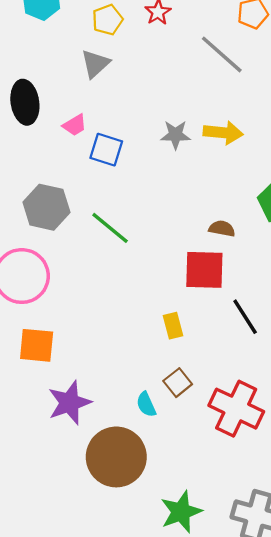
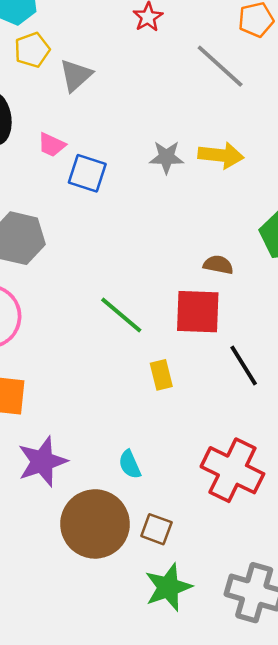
yellow pentagon: (107, 20) -> (32, 50), moved
pink trapezoid: (75, 125) -> (52, 145), turned 55
green line: (110, 228) -> (121, 315), moved
brown square: (178, 383) -> (156, 529), moved, turned -32

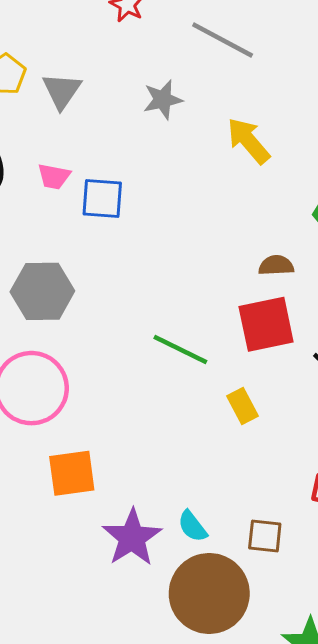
yellow arrow: (221, 155) -> (248, 141), turned -123
gray star: (166, 157) -> (163, 100), moved
cyan semicircle: (130, 464) -> (192, 526), moved
brown square: (156, 529) -> (265, 536), moved

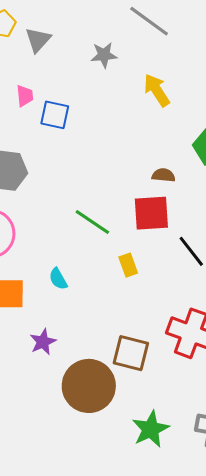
pink trapezoid: (54, 176) -> (25, 96), turned -115
cyan semicircle: (192, 526) -> (58, 279), moved
brown square: (265, 536) -> (131, 353), size x1.5
purple star: (132, 538) -> (43, 342), size x0.7

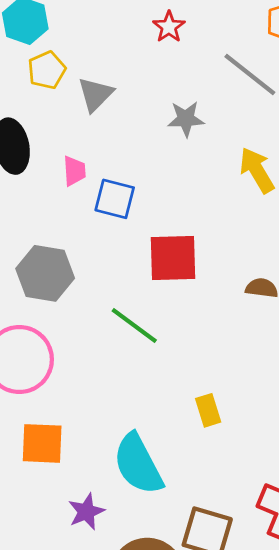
red square: (151, 213) -> (173, 258), moved
green line: (92, 222) -> (134, 326), moved
cyan semicircle: (58, 279) -> (138, 464), moved, size x2.0

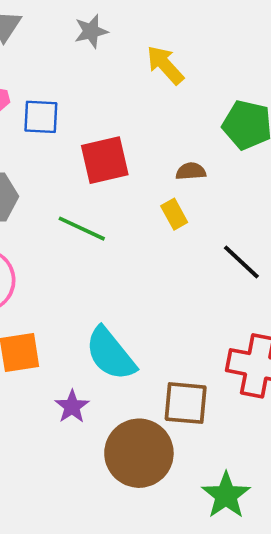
yellow rectangle: (208, 410) -> (174, 214), moved

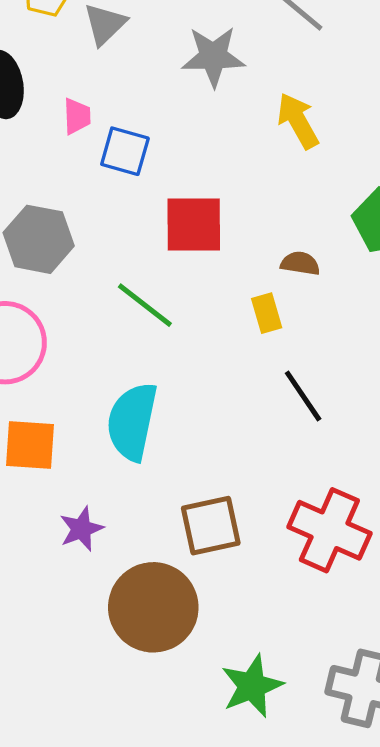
gray star: (91, 31) -> (213, 57), size x1.4
black line: (241, 262) -> (303, 396), moved
cyan semicircle: (110, 354) -> (132, 422), moved, turned 38
brown square: (186, 403) -> (211, 526), moved, turned -30

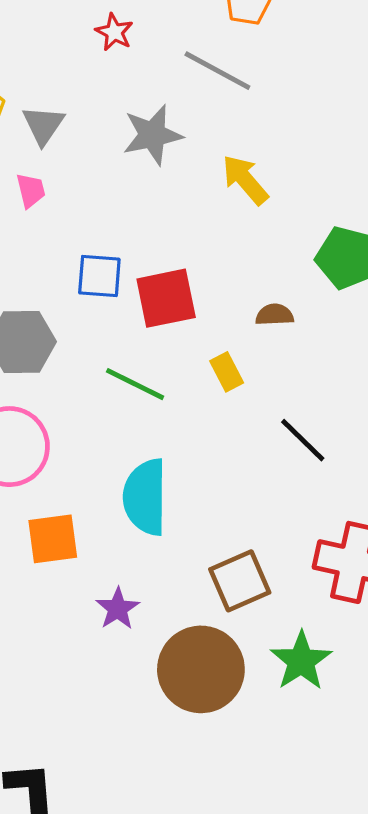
pink trapezoid: (77, 116) -> (31, 190), moved
blue square: (125, 151) -> (99, 276), moved
yellow rectangle: (267, 313) -> (227, 372), moved
green star: (252, 686) -> (301, 661), moved

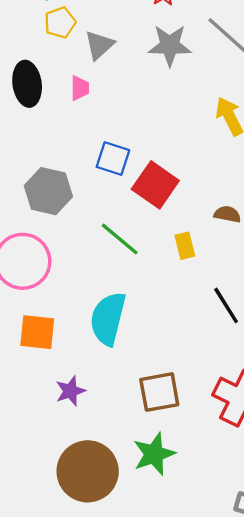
gray star: (152, 135) -> (170, 45), moved
red square: (166, 298) -> (155, 185), turned 33
green star: (301, 661) -> (154, 454), moved
brown circle: (201, 669) -> (88, 471), moved

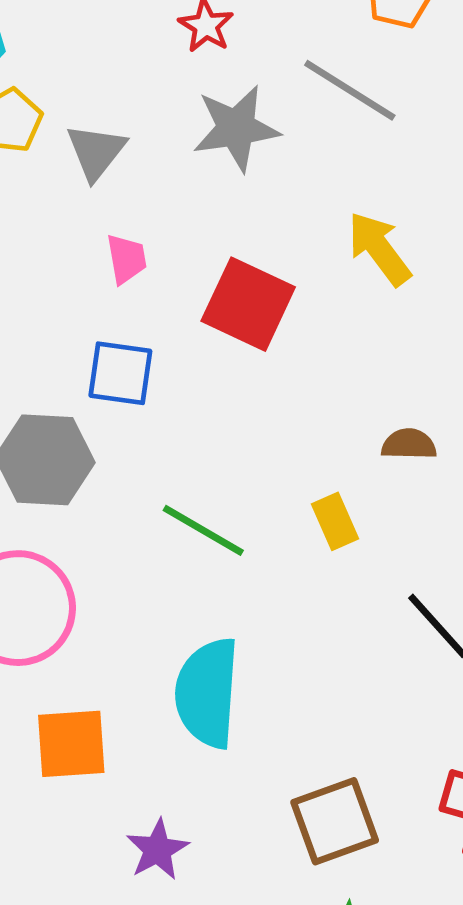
pink trapezoid: (80, 88) -> (127, 259), moved
blue square: (113, 159) -> (120, 373), moved
red square: (155, 185) -> (248, 304), moved

